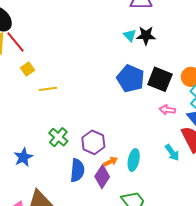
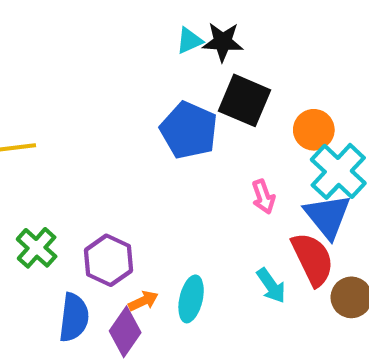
cyan triangle: (130, 35) -> (189, 41), turned 48
black square: (160, 79) -> (245, 100), moved
pink arrow: (167, 110) -> (263, 197), turned -119

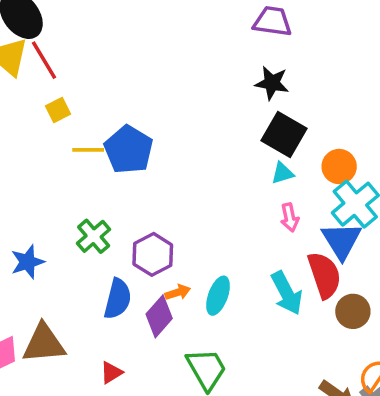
cyan triangle: (189, 41) -> (283, 173), moved
blue pentagon: (189, 130) -> (129, 150), moved
cyan arrow: (271, 286) -> (287, 293), size x1.4

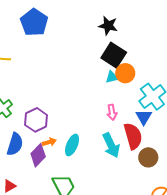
blue pentagon: (129, 150) -> (34, 22), moved
orange circle: (339, 167) -> (125, 73), moved
pink arrow: (290, 217) -> (112, 112), moved
blue triangle: (342, 241) -> (144, 117), size x0.7

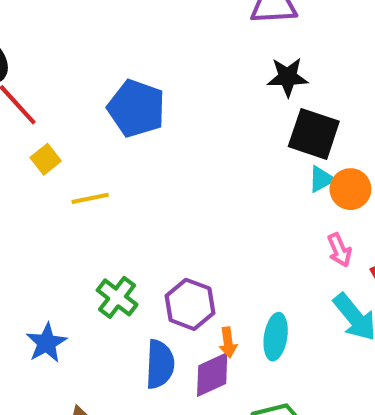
orange circle: (125, 73) -> (350, 189), moved
orange arrow: (49, 142) -> (228, 342), turned 112
purple diamond: (38, 155) -> (212, 375), turned 35

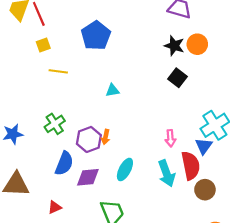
black square: (314, 134) -> (177, 78), size x0.7
cyan triangle: (321, 179) -> (112, 90), moved
orange circle: (350, 189) -> (197, 44), moved
orange arrow: (228, 342) -> (106, 137), moved

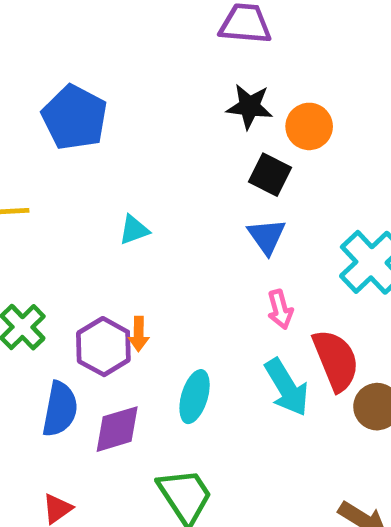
orange circle: (197, 44) -> (309, 126), moved
blue triangle: (204, 146) -> (267, 236), moved

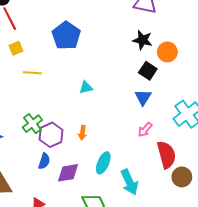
pink arrow: (280, 309) -> (145, 130), turned 49
purple hexagon: (103, 347) -> (51, 135), moved
cyan arrow: (287, 387) -> (129, 182), moved
blue semicircle: (60, 409) -> (44, 161), size x0.7

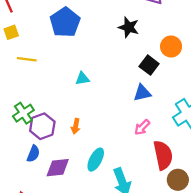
black star: (143, 40) -> (129, 27), moved
blue triangle: (143, 97) -> (142, 93), turned 42

